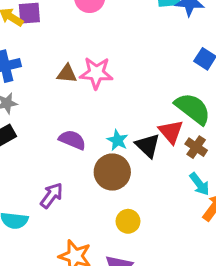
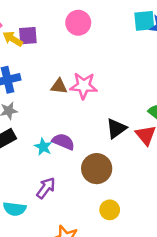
cyan star: (117, 140) -> (43, 147), moved
black triangle: (148, 146) -> (116, 128), moved, turned 40

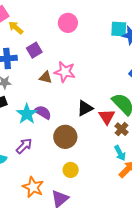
purple square: (28, 36) -> (34, 50), moved, turned -35
brown triangle: (59, 86) -> (46, 77), moved
cyan star: (43, 147) -> (27, 114), size x1.5

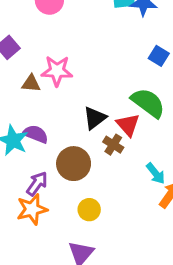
brown cross: (121, 129) -> (113, 145), moved
purple arrow: (24, 146) -> (37, 184), moved
orange star: (33, 187) -> (32, 209), moved, turned -30

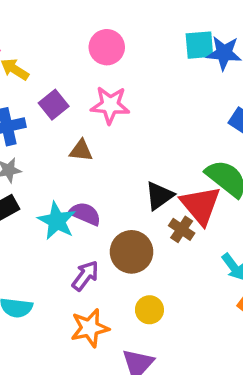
pink star: (57, 71) -> (110, 105), moved
red triangle: (128, 125) -> (201, 205), size x1.4
orange star: (32, 209) -> (90, 328), moved

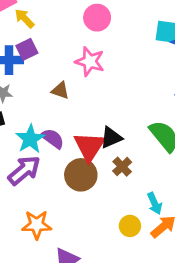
purple square: (54, 105) -> (27, 49), moved
red triangle: (201, 205) -> (89, 146), moved
purple arrow: (85, 276) -> (24, 170), moved, size x1.4
yellow circle: (149, 310) -> (130, 226), moved

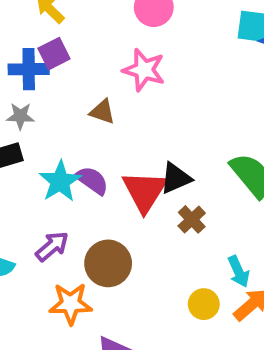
purple arrow: (24, 170) -> (52, 246), moved, size x0.7
brown circle: (81, 175) -> (108, 263), moved

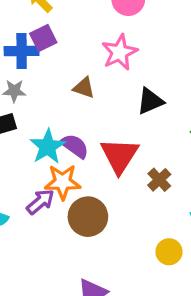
pink star: (144, 70) -> (120, 52), turned 30
black triangle: (176, 178) -> (150, 101), moved
orange star: (71, 304) -> (63, 182), moved

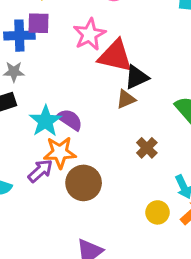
purple square: (43, 38) -> (39, 23), turned 30
pink star: (120, 52) -> (89, 34), moved
brown triangle: (84, 88) -> (126, 99), moved, turned -40
red triangle: (119, 155) -> (115, 56), moved, turned -48

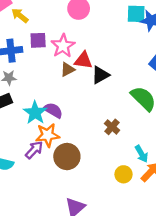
purple square: (39, 23) -> (38, 40), moved
red triangle: (115, 56) -> (83, 60), size x0.7
brown triangle: (126, 99) -> (68, 70), moved

